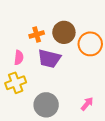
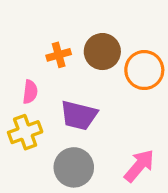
purple trapezoid: (49, 59) -> (79, 115), moved
pink arrow: (87, 104) -> (139, 166), size x1.5

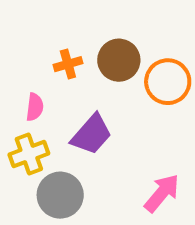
purple trapezoid: (79, 115) -> (91, 134), turned -63
gray circle: (74, 167) -> (60, 195), moved

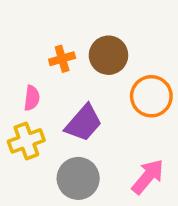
orange circle: (168, 82) -> (151, 96), moved
gray circle: (60, 195) -> (78, 178), moved

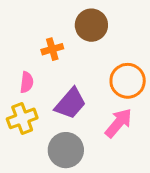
brown circle: (108, 55) -> (91, 25), moved
pink arrow: (148, 177) -> (119, 123), moved

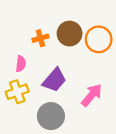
brown circle: (91, 25) -> (70, 34), moved
orange circle: (128, 81) -> (99, 39), moved

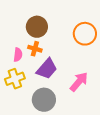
brown circle: (70, 34) -> (37, 27), moved
orange cross: (40, 38) -> (35, 49), moved, turned 32

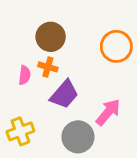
yellow cross: (15, 79) -> (20, 131), moved
gray circle: (44, 100) -> (78, 137), moved

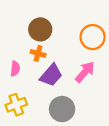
pink semicircle: (25, 75) -> (15, 69), moved
pink arrow: (108, 112) -> (85, 72), moved

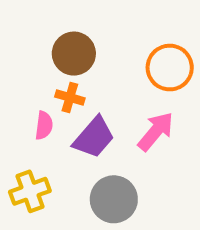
pink semicircle: (15, 69) -> (44, 125), moved

